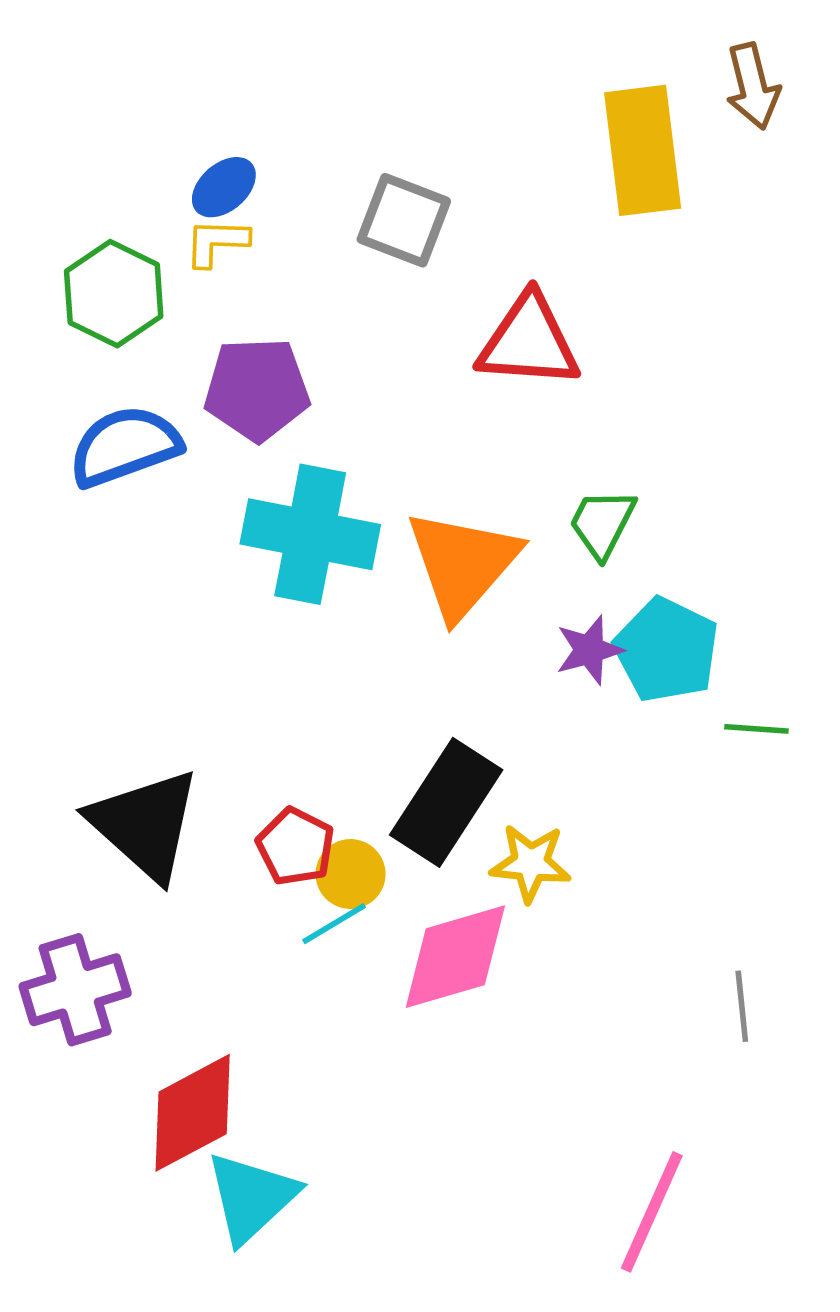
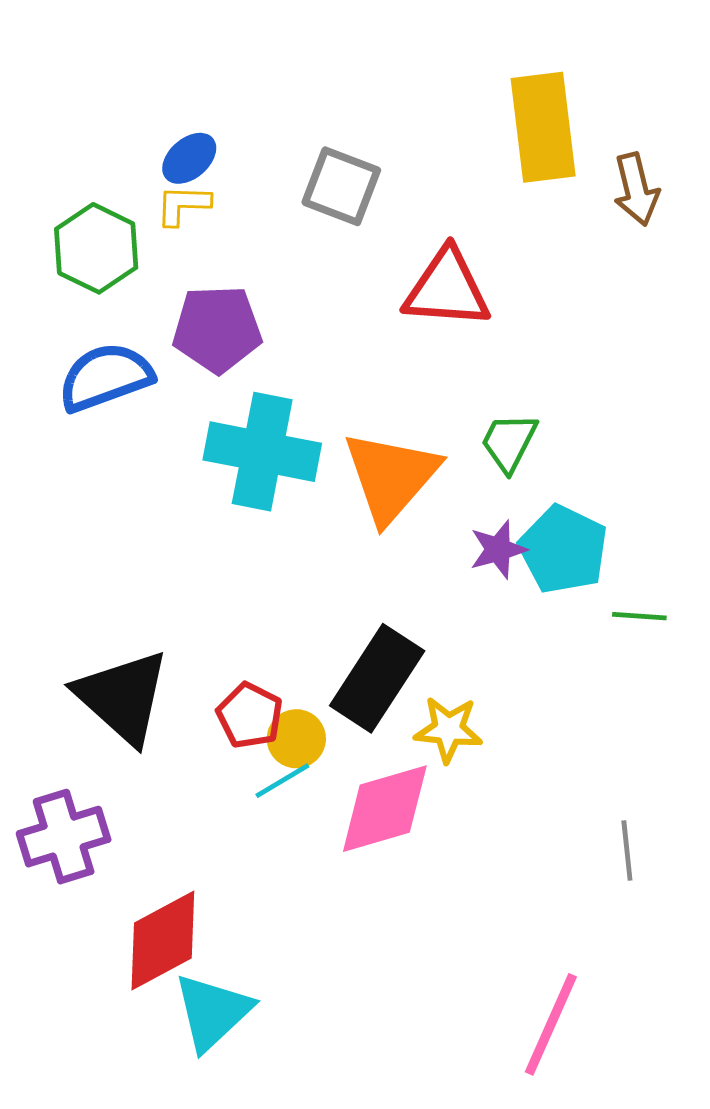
brown arrow: (753, 86) -> (636, 189), moved

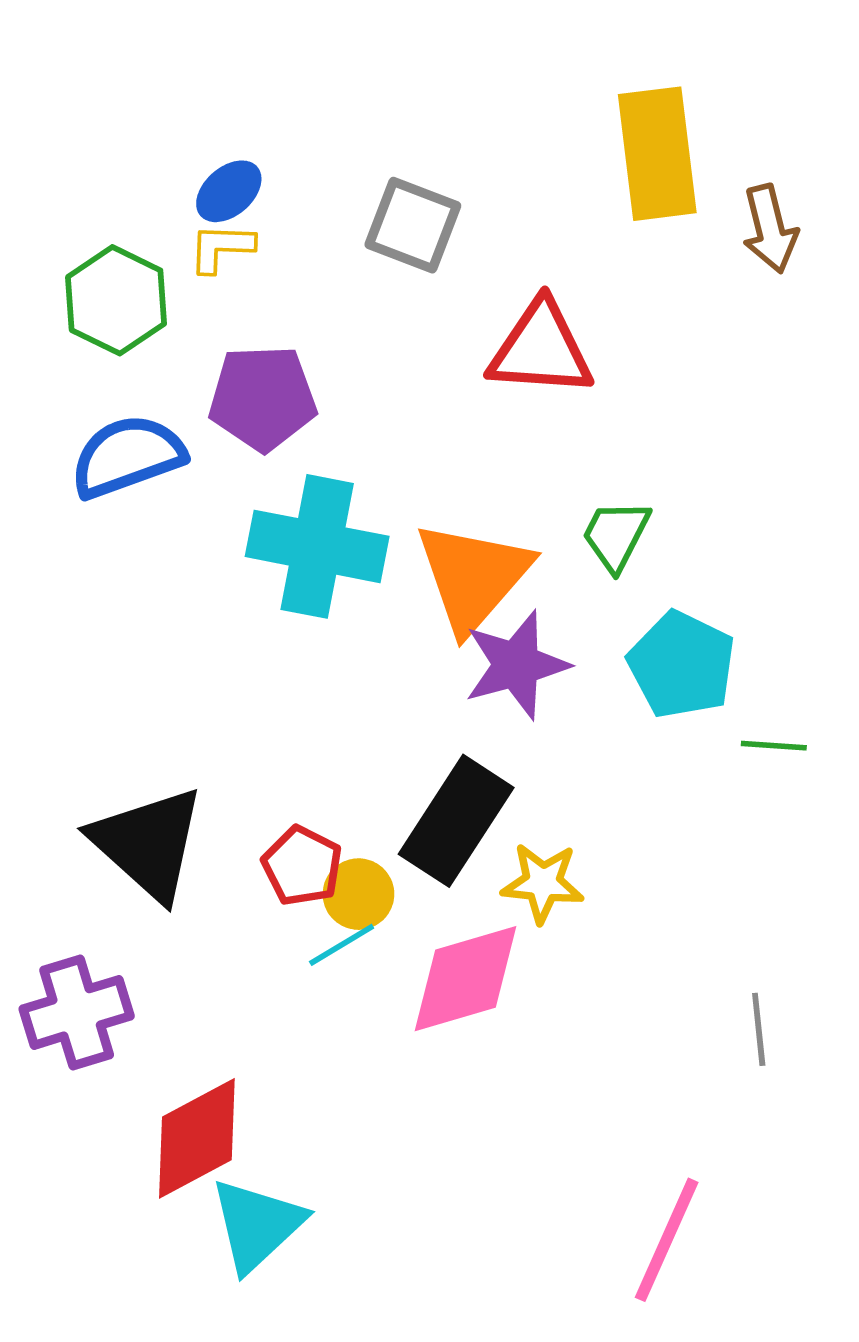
purple star: (498, 549) -> (516, 665), moved, size x1.5

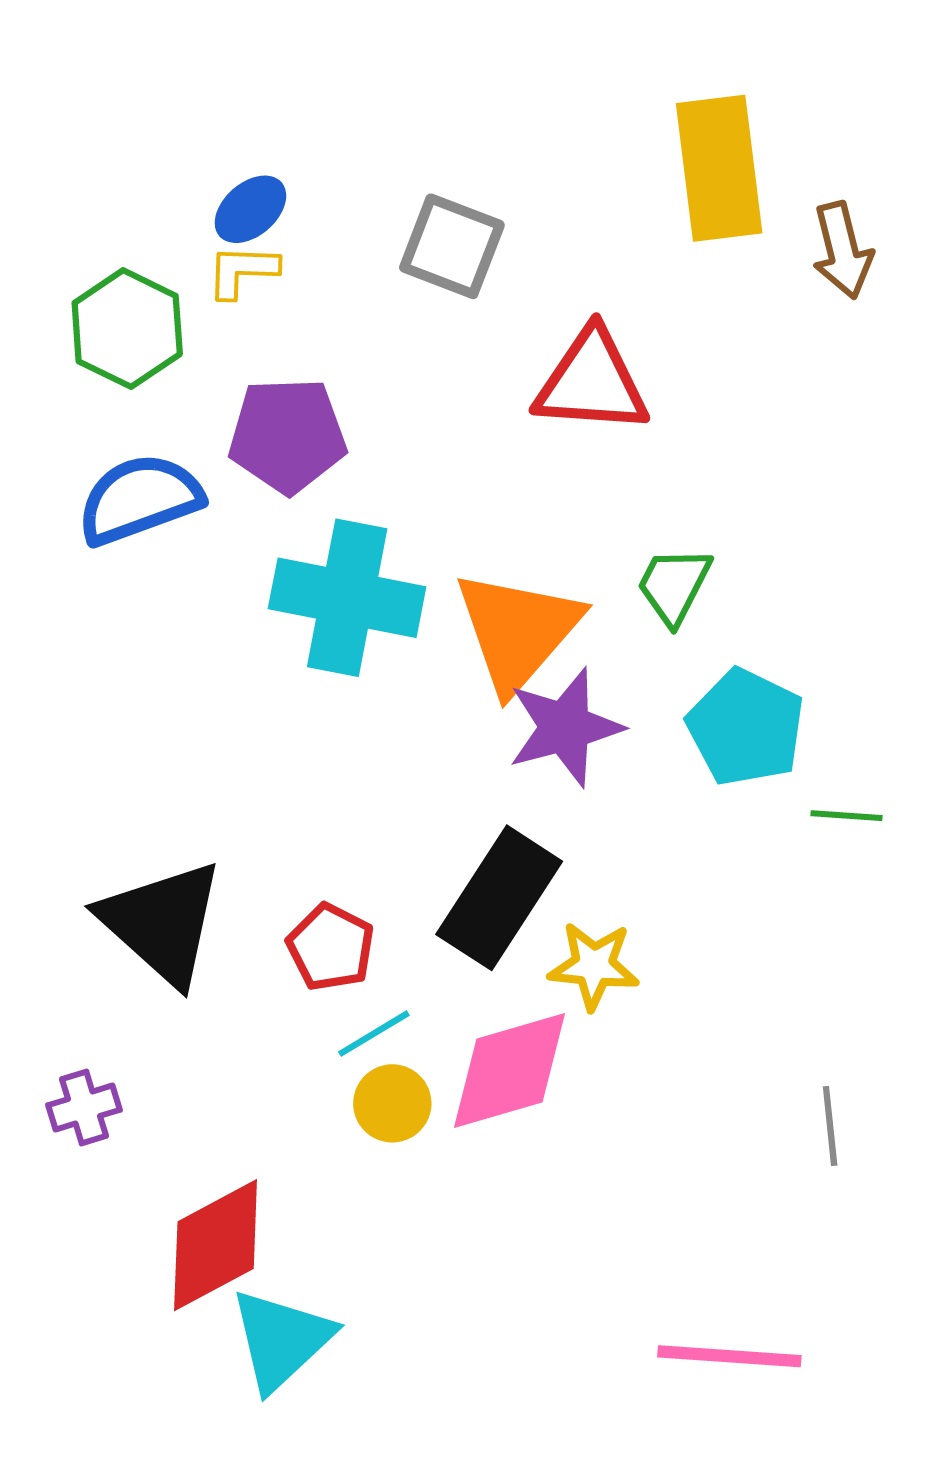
yellow circle: (358, 894) -> (392, 1103), moved
purple cross: (77, 1012) -> (84, 1108), size x0.6
pink line: (667, 1240) -> (729, 1356), turned 70

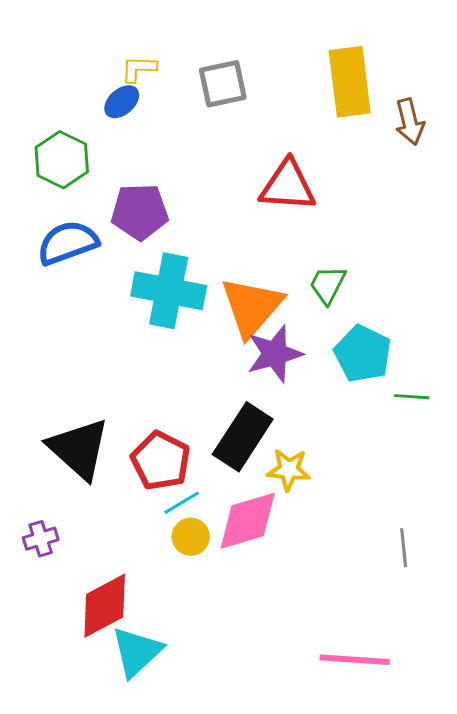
gray square: (452, 246) -> (223, 84), moved, turned -33
yellow L-shape: (242, 271) -> (139, 69), moved
red pentagon: (331, 947) -> (161, 461), size x1.4

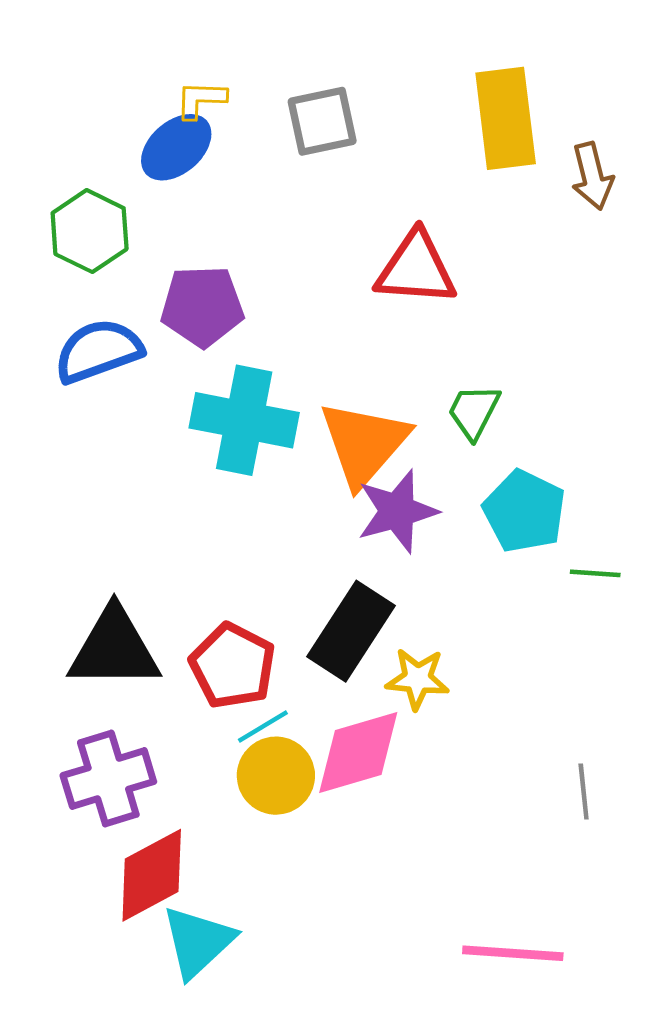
blue ellipse: (122, 102) -> (176, 147), size x1.4
black triangle: (79, 449) -> (114, 648), turned -42
yellow circle: (191, 537) -> (276, 776), size x1.4
purple cross: (41, 539) -> (108, 778), moved, size x1.8

